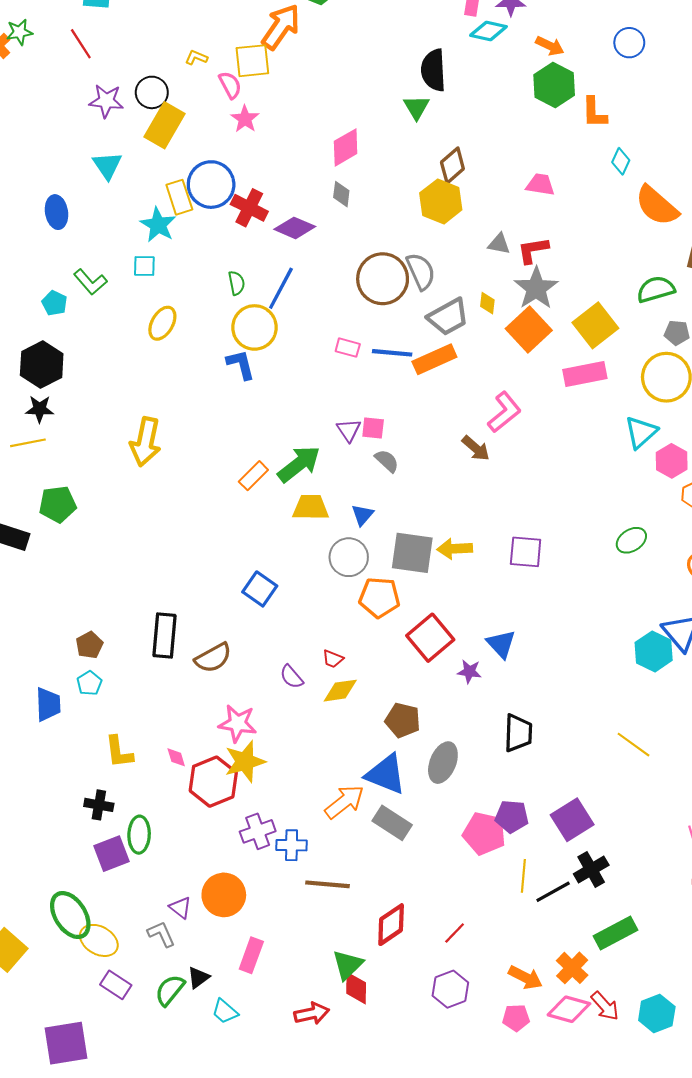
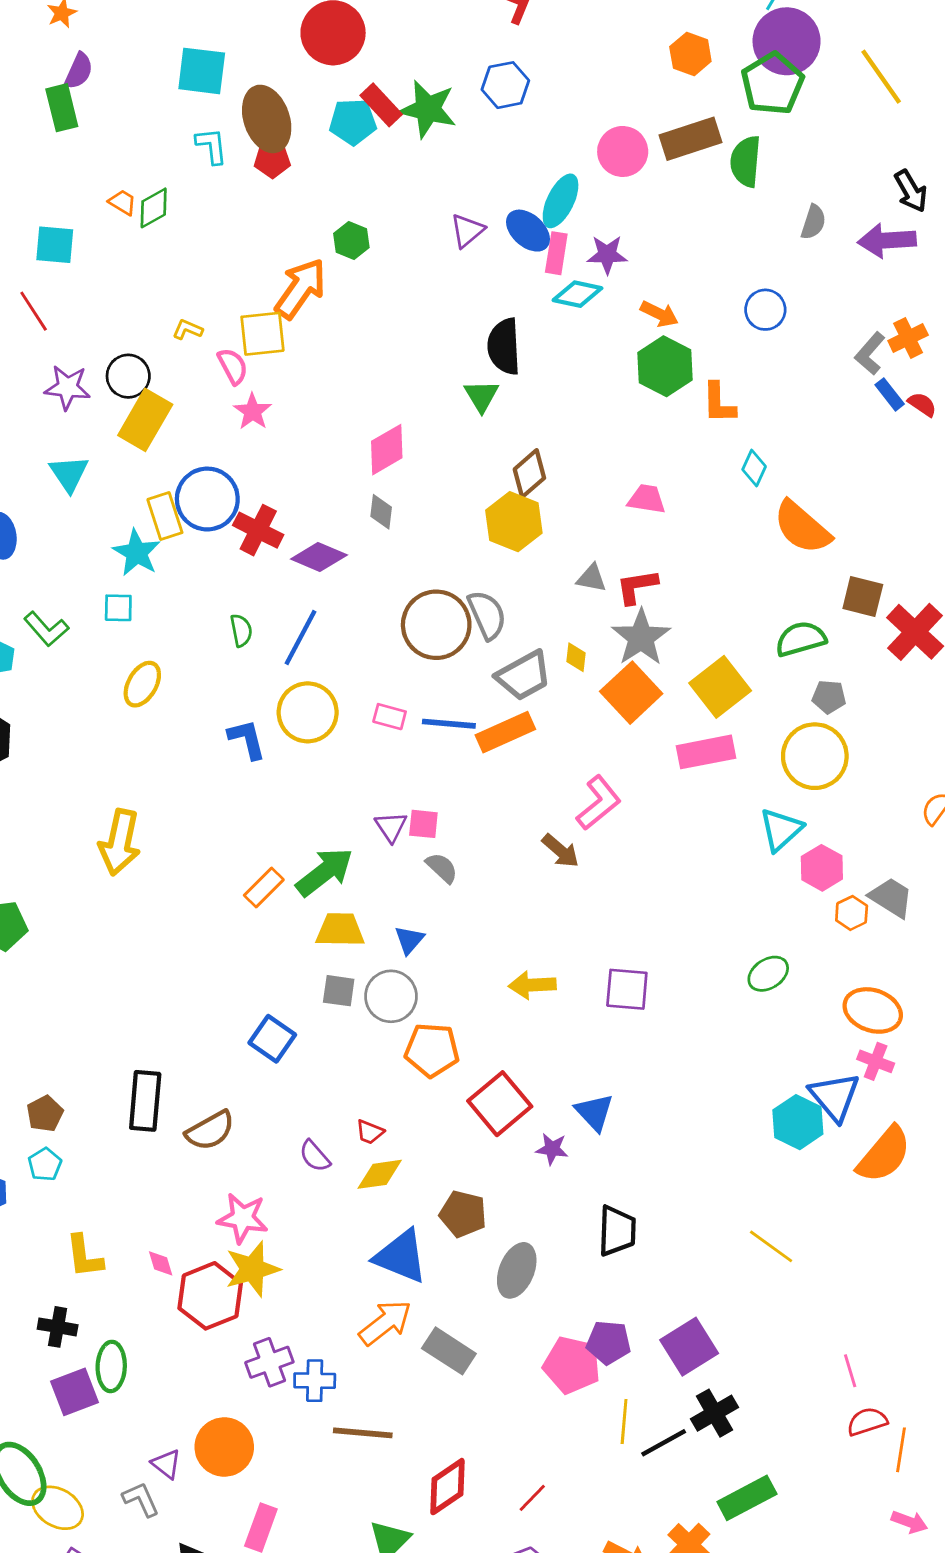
yellow circle: (254, 327) -> (308, 712), moved
gray square: (412, 553) -> (339, 991), moved, size x0.6
blue triangle: (386, 774) -> (401, 1256), moved

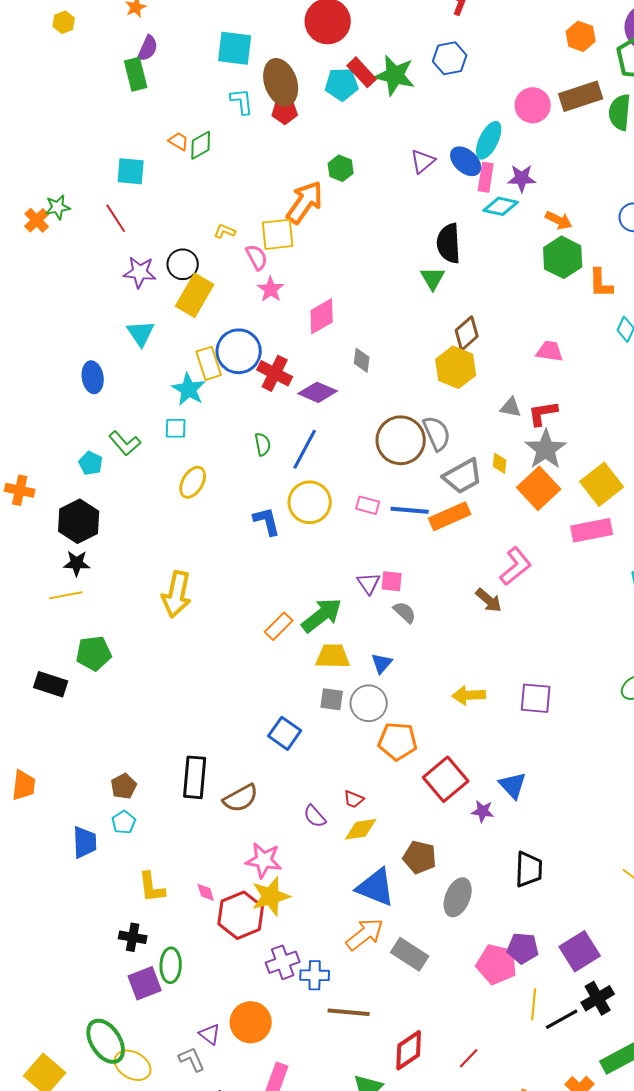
pink diamond: (387, 450) -> (322, 316), moved

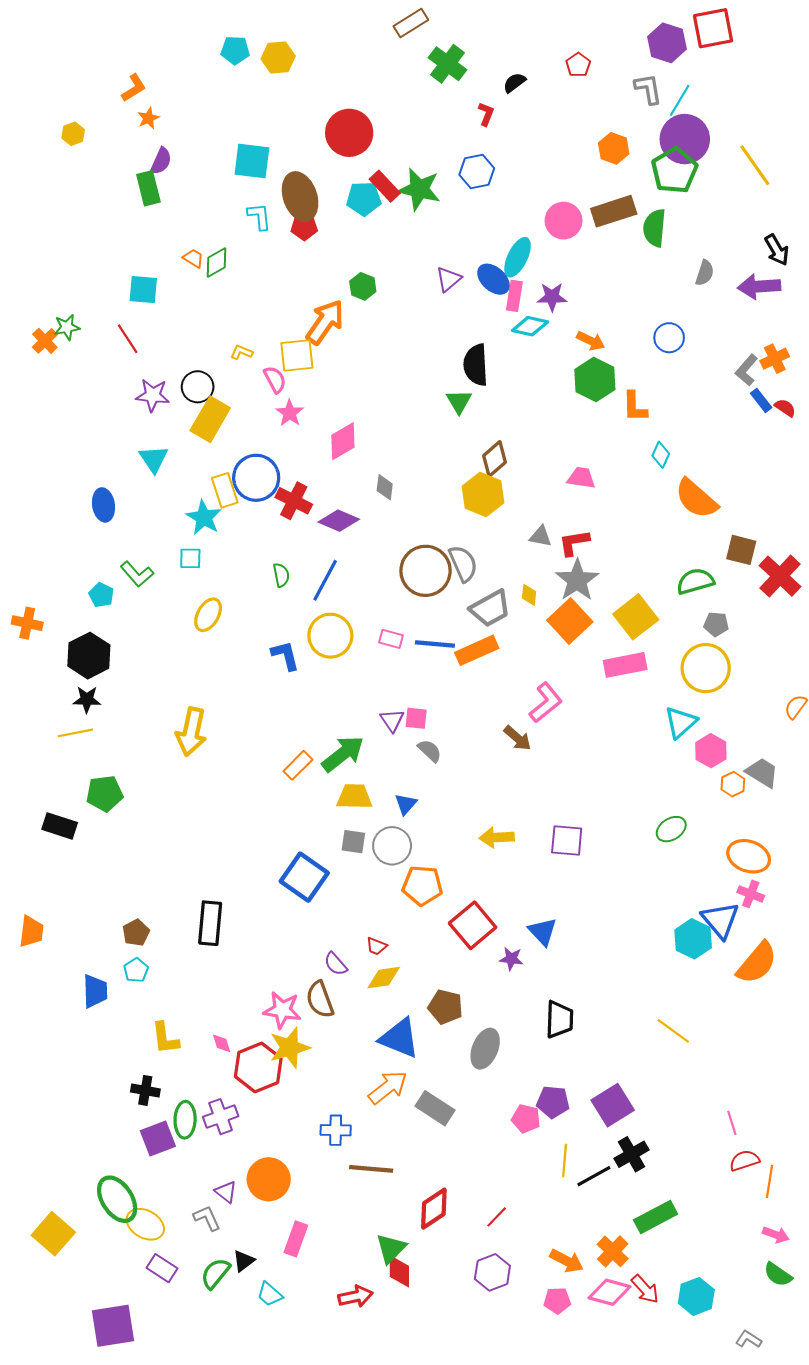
blue square: (285, 733) -> (304, 877), size x1.4
brown semicircle: (241, 798) -> (320, 999), moved, turned 99
purple cross: (283, 962) -> (221, 1117), moved
pink pentagon: (497, 964) -> (526, 1119), size x0.7

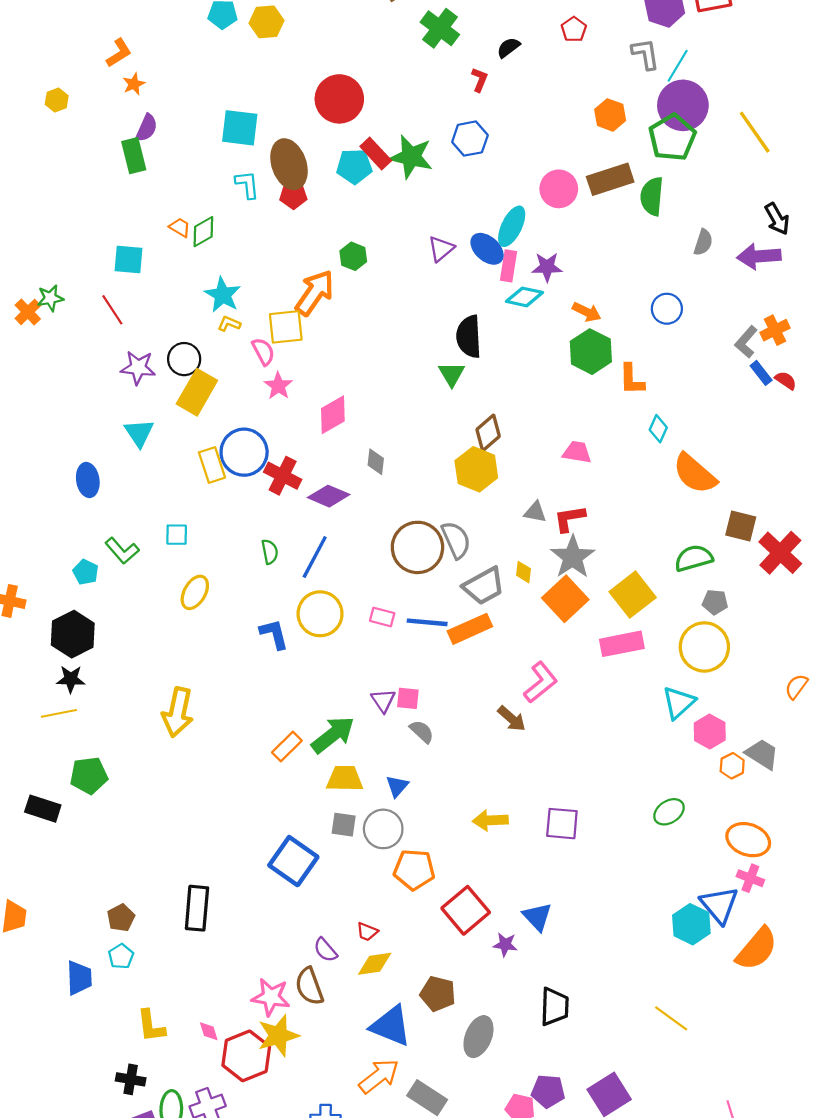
cyan star: (204, 518) -> (223, 295), moved

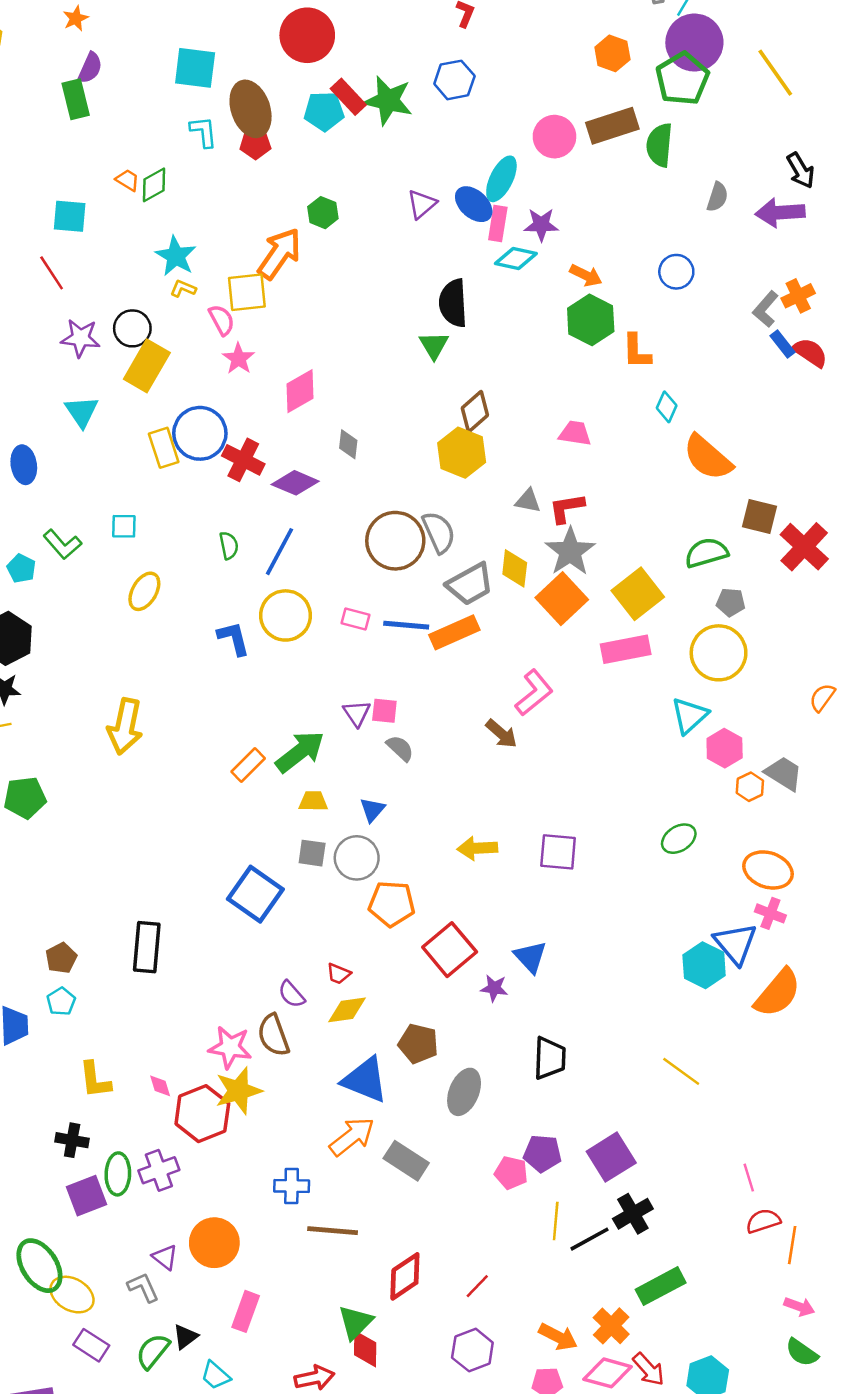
red semicircle: (786, 380) -> (810, 353), size x1.4
yellow diamond: (523, 572) -> (515, 568), size x1.5
yellow trapezoid: (345, 779) -> (313, 801), size x0.7

